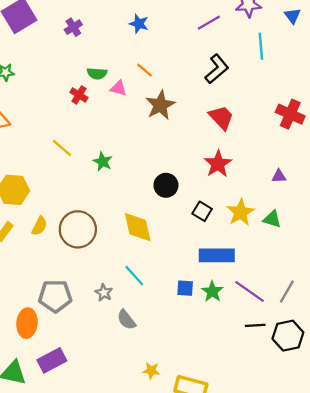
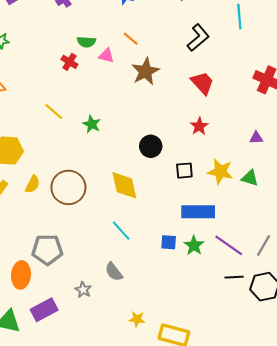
red star: (218, 164) -> (199, 126), size x0.7
black square: (202, 211) -> (184, 171), turned -36
yellow star: (241, 212) -> (220, 172), turned -30
gray star: (104, 293) -> (83, 290), moved

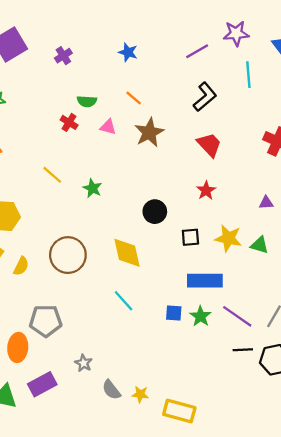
pink triangle: (106, 56) -> (108, 127), moved
yellow semicircle: (33, 184) -> (21, 266), moved
gray semicircle: (114, 272) -> (111, 390), moved

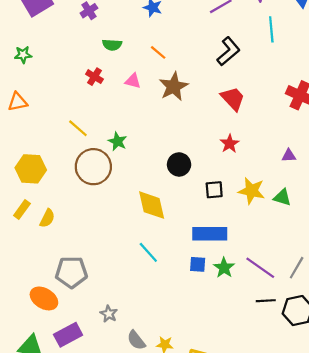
green semicircle: (87, 101) -> (112, 45), moved
brown circle: (68, 255) -> (93, 167), moved
blue rectangle: (205, 281) -> (210, 234), moved
orange ellipse: (18, 348) -> (44, 298), turned -64

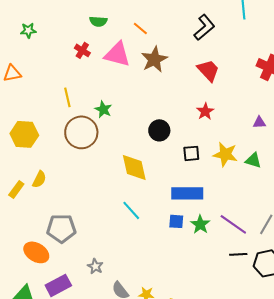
green star: (23, 55) -> (28, 30), moved
pink triangle: (133, 81) -> (117, 54), size x1.8
yellow line: (78, 128) -> (67, 97), turned 36
yellow rectangle: (22, 210) -> (16, 189), moved

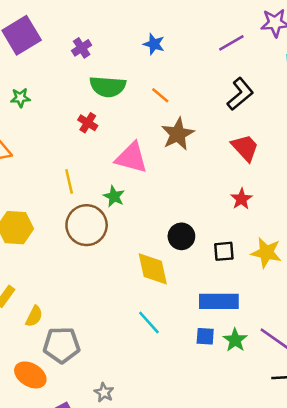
green semicircle: (98, 21) -> (108, 87), size x1.6
pink triangle: (117, 54) -> (131, 158), moved
black circle: (159, 130) -> (181, 236), moved
yellow semicircle: (39, 179) -> (34, 316), moved

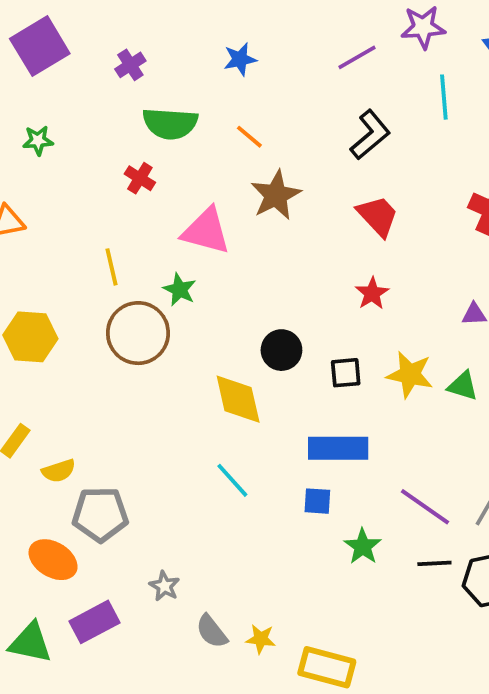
blue star: (154, 44) -> (240, 59), turned -30
yellow semicircle: (34, 316) -> (59, 471), turned 45
green star: (235, 340) -> (363, 546), moved

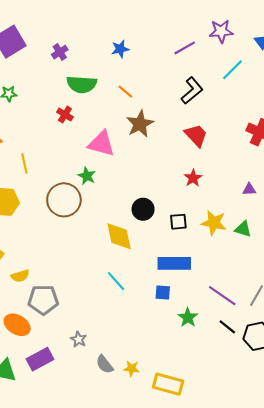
cyan line: (444, 97) -> (233, 70), turned 50
yellow line: (112, 267) -> (24, 163), moved
black line: (434, 563) -> (227, 327), turned 42

